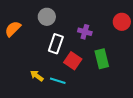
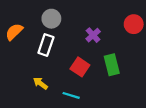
purple cross: (85, 32) -> (93, 35), turned 32
white rectangle: (56, 44) -> (46, 45), moved
cyan line: (58, 81) -> (71, 95), moved

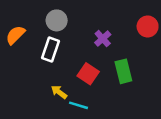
yellow arrow: (40, 83) -> (59, 92), moved

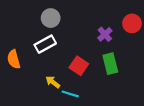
orange semicircle: (15, 35) -> (14, 59), moved, turned -60
purple cross: (103, 39) -> (105, 34), moved
white rectangle: (51, 50) -> (45, 44), turned 42

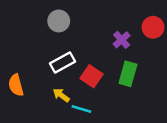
white rectangle: (45, 44) -> (63, 62), moved
orange semicircle: (14, 59) -> (16, 85), moved
green rectangle: (110, 64) -> (128, 74), turned 30

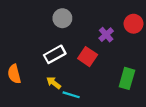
gray circle: (59, 21) -> (62, 18), moved
green rectangle: (128, 74) -> (127, 78), moved
red square: (91, 76) -> (88, 57), moved

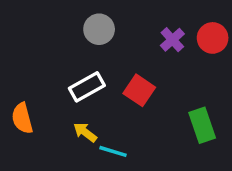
purple cross: (106, 35) -> (172, 40), moved
green rectangle: (127, 78) -> (202, 125), turned -35

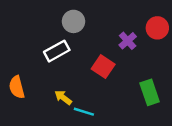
purple cross: (172, 40) -> (128, 41), moved
white rectangle: (87, 87) -> (57, 51), moved

